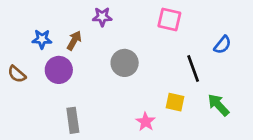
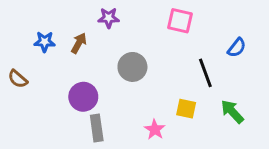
purple circle: (59, 70) -> (83, 97), moved
gray rectangle: (73, 120) -> (97, 128), moved

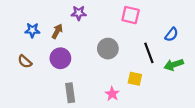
gray circle: (132, 67) -> (108, 49), moved
brown semicircle: (18, 79) -> (25, 61), moved
purple circle: (83, 97) -> (60, 58), moved
green arrow: (232, 112) -> (174, 65), moved, turned -66

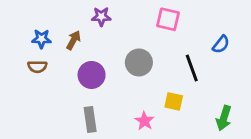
purple circle: (60, 58) -> (92, 75), moved
brown semicircle: (25, 61) -> (37, 67), moved, turned -40
green arrow: (174, 65) -> (224, 118), moved, turned -54

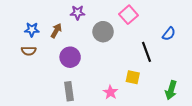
pink square: (168, 19) -> (129, 15), turned 36
gray circle: (139, 62) -> (103, 32), moved

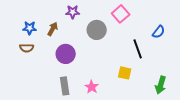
pink star: (110, 92) -> (92, 87), moved

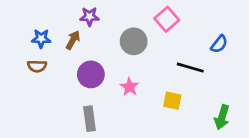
purple star: (73, 12) -> (89, 16), moved
black line: (138, 49) -> (190, 68), turned -54
pink star: (92, 87) -> (129, 87), moved

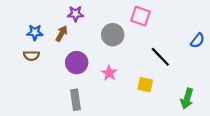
pink square: (167, 19) -> (141, 16), turned -30
blue semicircle: (219, 44) -> (197, 41), moved
black line: (190, 68) -> (160, 57), turned 30

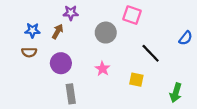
purple circle: (77, 63) -> (61, 63), moved

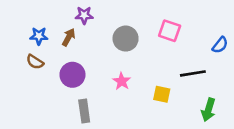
pink square: (132, 15) -> (170, 31), moved
brown semicircle: (29, 52) -> (35, 62), turned 32
black line: (151, 53) -> (193, 73), moved, turned -55

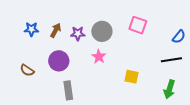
purple star: (84, 15) -> (78, 33), moved
brown semicircle: (35, 62) -> (27, 70), moved
black line: (193, 73) -> (171, 60), moved
pink star: (122, 81) -> (99, 57), moved

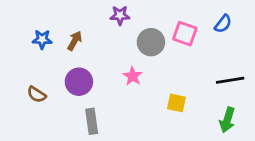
gray circle: (102, 31) -> (151, 42), moved
purple star: (78, 33) -> (120, 15), moved
blue semicircle: (179, 37) -> (223, 24), moved

